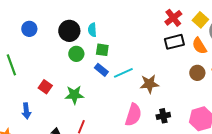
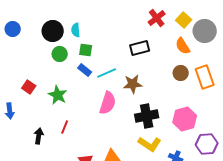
black rectangle: (174, 42) -> (140, 48), moved
green star: (74, 95) -> (58, 95), turned 30
pink semicircle: (133, 115) -> (108, 103), moved
black cross: (163, 116) -> (147, 116), size x1.6

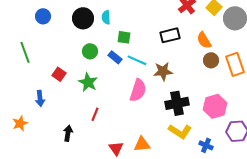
orange semicircle: (183, 46) -> (204, 40), moved
green square: (86, 50) -> (124, 37), moved
green circle: (60, 54) -> (90, 51), moved
cyan line: (107, 73) -> (137, 60), turned 48
black arrow: (39, 136) -> (68, 133), moved

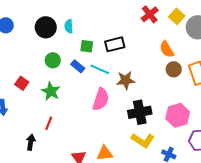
black rectangle: (170, 35) -> (115, 44), moved
red line: (95, 114) -> (49, 123), moved

